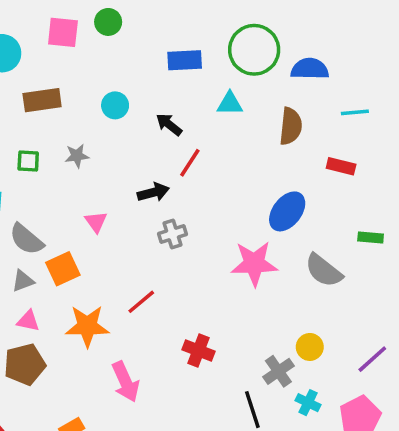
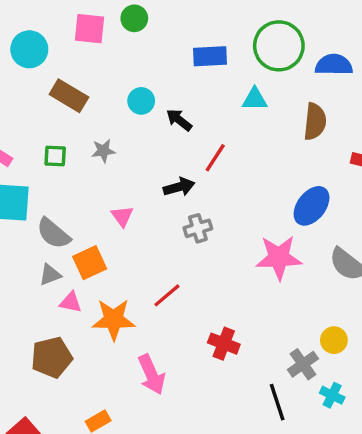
brown rectangle: (42, 100) -> (69, 96), turned 39
black arrow: (169, 124) -> (179, 120), moved
pink triangle: (28, 321) -> (71, 302), moved

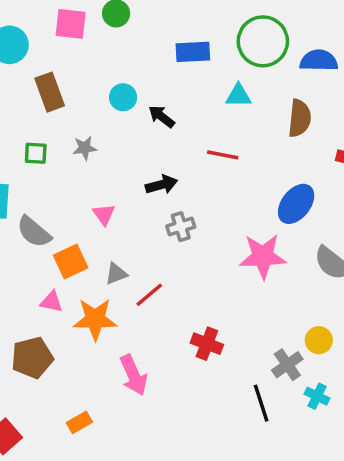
brown rectangle: (69, 96) -> (50, 92), turned 39
red line: (215, 158) -> (223, 155), moved, turned 68
gray triangle: (50, 275) -> (116, 274), moved

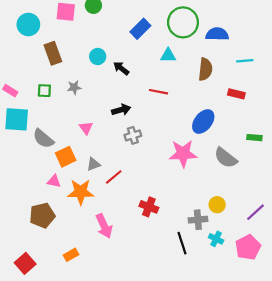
blue rectangle: (193, 52) -> (140, 29), turned -42
gray cross: (287, 365) -> (198, 220), turned 30

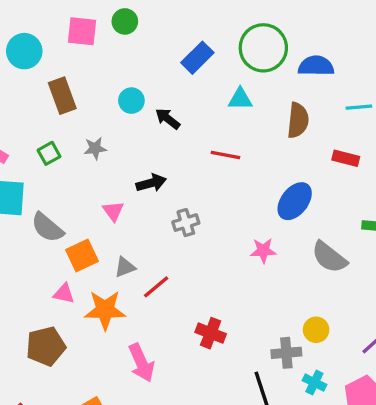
green square: (44, 91) -> (49, 153), turned -32
black arrow: (121, 110) -> (151, 183), moved
pink star: (183, 154) -> (263, 251), size x0.6

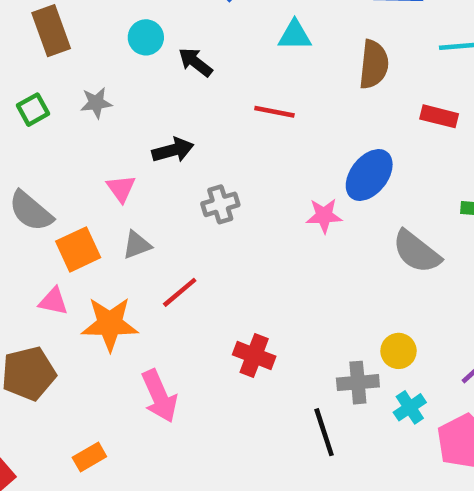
pink star: (263, 251) -> (324, 216), moved
gray triangle: (125, 267) -> (137, 245), moved
cyan cross: (314, 382) -> (410, 407), moved, turned 30

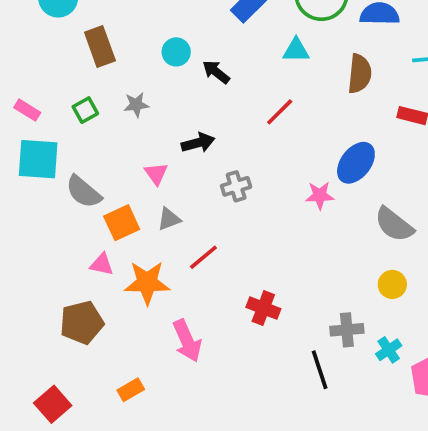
red line: (274, 112) -> (280, 112), turned -56
yellow circle: (398, 351) -> (392, 284), moved

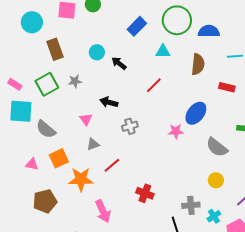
green square: (85, 110) -> (47, 84), size x1.6
black arrow: (198, 143) -> (109, 102), turned -150
orange square: (122, 223) -> (59, 158), moved
pink triangle: (102, 264) -> (32, 164), moved

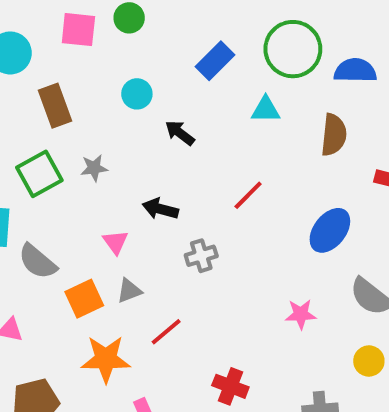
cyan circle: (97, 52) -> (137, 94), moved
red line: (154, 85) -> (248, 195), moved
pink star: (176, 131) -> (301, 314), moved
orange square: (59, 158) -> (84, 299), moved

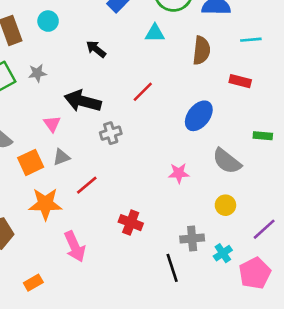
cyan circle: (137, 94) -> (48, 21), moved
black arrow: (160, 209) -> (83, 101), size x1.5

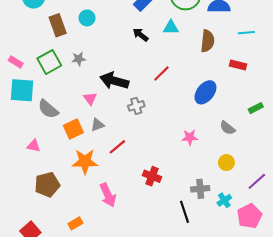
black arrow: (96, 49) -> (140, 35), moved
green rectangle: (263, 136) -> (256, 108), turned -32
gray semicircle: (227, 161) -> (227, 128), size x0.7

